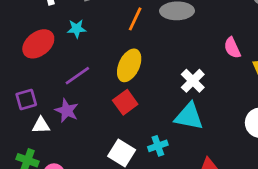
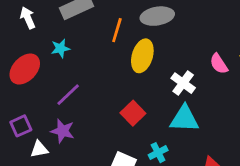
pink semicircle: (232, 48) -> (219, 64), moved
yellow ellipse: (129, 65) -> (142, 56), moved
red square: (125, 102) -> (133, 113), moved

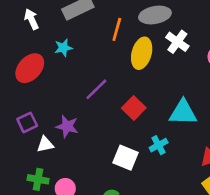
white cross: (183, 83) -> (177, 42), moved
purple line: (68, 95) -> (96, 89), moved

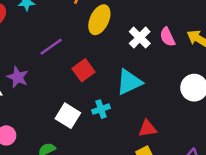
white cross: (177, 42) -> (140, 37), moved
cyan triangle: (183, 112) -> (129, 82), turned -36

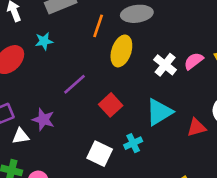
pink semicircle: (167, 37) -> (194, 61), turned 84
red triangle: (147, 129) -> (196, 127), moved

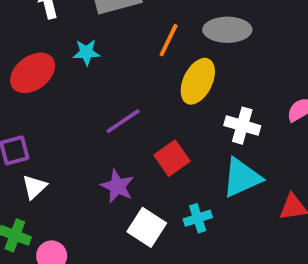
white cross: (165, 65) -> (242, 126), moved, turned -30
purple star: (43, 120) -> (117, 186), moved
white triangle: (21, 136) -> (34, 187), turned -42

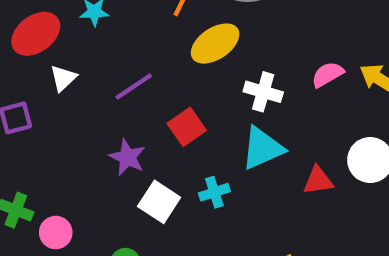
yellow ellipse: (198, 81) -> (215, 44), turned 30
white triangle: (34, 187) -> (63, 78), moved

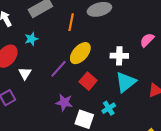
yellow ellipse: (215, 44) -> (80, 53), moved

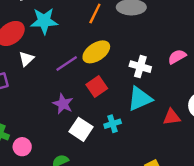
cyan star: (31, 39) -> (44, 21), size x1.6

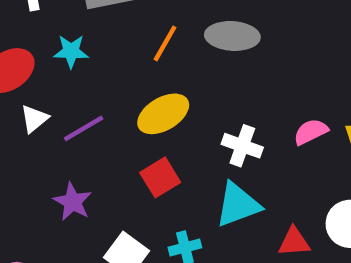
cyan star: (44, 21) -> (71, 51), size x0.7
purple line: (67, 64) -> (84, 128), moved
purple star: (63, 104) -> (73, 202), moved

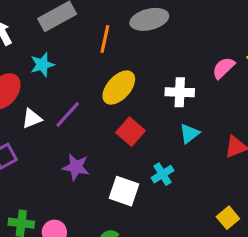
white triangle: (34, 119) -> (32, 119), turned 35
cyan triangle: (238, 205) -> (189, 133), size x0.6

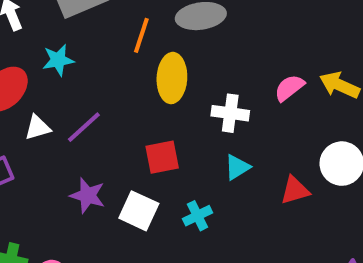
yellow ellipse: (119, 88) -> (172, 78), moved, turned -45
red square: (130, 132) -> (162, 157), turned 32
white square: (124, 191) -> (139, 211), moved

